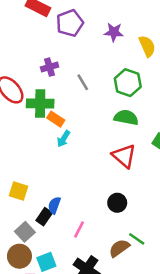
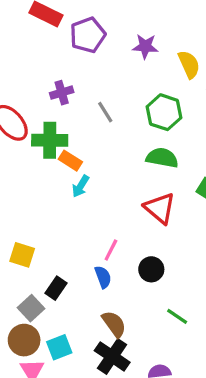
blue semicircle: (54, 205) -> (103, 277), moved, turned 140
pink line: (79, 229) -> (111, 250), moved
brown semicircle: (119, 248) -> (114, 324), moved, turned 90

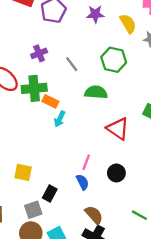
green semicircle: (162, 158) -> (96, 92), moved
gray square: (31, 308) -> (33, 210), turned 30
green line: (177, 316) -> (139, 215), moved

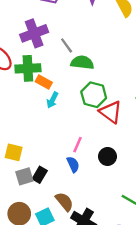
purple cross: (39, 53) -> (34, 33), size x1.6
green hexagon: (114, 60) -> (94, 95), moved
green semicircle: (96, 92) -> (82, 63), moved
gray square: (33, 210) -> (24, 176), moved
brown semicircle: (94, 215) -> (64, 202), moved

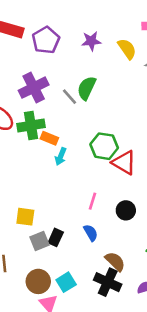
green semicircle: (82, 63) -> (87, 88), moved, turned -65
blue semicircle: (73, 164) -> (91, 233), moved
brown semicircle: (64, 202) -> (115, 261), moved

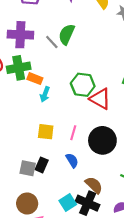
purple cross: (34, 88) -> (20, 35), turned 30
black circle: (126, 210) -> (102, 140), size x1.6
yellow square: (25, 217) -> (46, 132), moved
gray square: (39, 241) -> (28, 168), turned 35
cyan square: (66, 282) -> (68, 203), moved

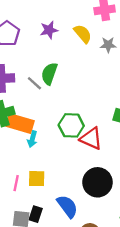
orange rectangle: (35, 79) -> (20, 124), size x1.6
pink line: (73, 133) -> (16, 183), moved
blue semicircle: (72, 160) -> (67, 206), size x1.5

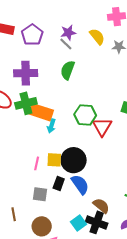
gray line: (34, 83) -> (66, 44), moved
red triangle: (91, 139) -> (102, 127), turned 35
black circle: (97, 182) -> (74, 160), moved
black rectangle: (36, 214) -> (59, 184), moved

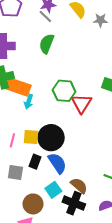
cyan square: (79, 223) -> (53, 190), moved
brown circle: (42, 226) -> (33, 204), moved

